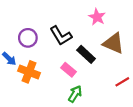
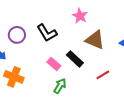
black rectangle: (86, 54) -> (75, 59), moved
orange cross: (29, 72) -> (14, 77), moved

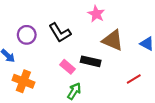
black rectangle: (75, 59) -> (91, 61), turned -30
red line: (103, 75) -> (134, 79), moved

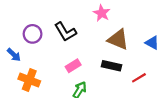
black rectangle: (91, 61) -> (112, 66), moved
pink rectangle: (68, 67) -> (73, 66), turned -72

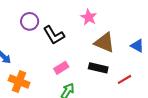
purple circle: (33, 34) -> (30, 21), moved

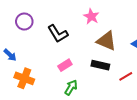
purple circle: (30, 21) -> (24, 22), moved

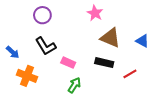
purple circle: (24, 22) -> (42, 15), moved
black L-shape: (58, 34) -> (46, 46), moved
pink rectangle: (65, 65) -> (68, 63), turned 56

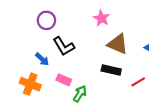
black L-shape: (46, 46) -> (64, 46), moved
blue arrow: (13, 52) -> (42, 59), moved
pink rectangle: (68, 63) -> (64, 80), moved

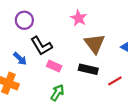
brown triangle: (118, 44) -> (95, 44), turned 30
pink rectangle: (64, 80) -> (54, 66), moved

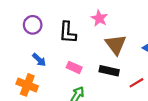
purple circle: (24, 20) -> (33, 25), moved
black L-shape: (41, 46) -> (68, 33), moved, turned 35

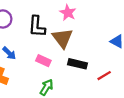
brown triangle: (116, 45) -> (63, 38), moved

